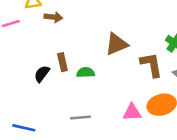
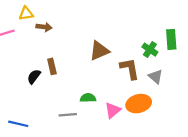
green semicircle: (86, 72) -> (88, 98), moved
pink triangle: (132, 112) -> (113, 110), turned -36

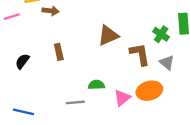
black semicircle: (34, 77) -> (22, 61), moved

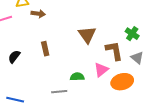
brown triangle: (108, 35) -> (87, 35), turned -42
pink triangle: (122, 98) -> (101, 70), moved

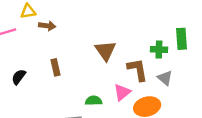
green cross: (132, 34) -> (159, 49), turned -32

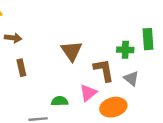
brown arrow: (47, 26) -> (13, 38), moved

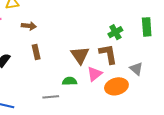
green cross: (125, 50) -> (115, 32), moved, turned -32
brown triangle: (72, 51) -> (80, 55), moved
gray triangle: (131, 78) -> (136, 69), moved

